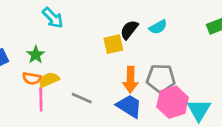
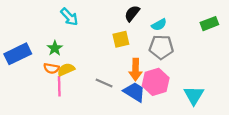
black semicircle: (129, 30) -> (132, 13), moved
gray pentagon: (161, 78) -> (161, 47), moved
gray line: (82, 98) -> (104, 83), moved
pink hexagon: (173, 102) -> (156, 82), moved

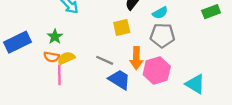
gray line: (104, 83) -> (105, 60), moved
blue trapezoid: (134, 92) -> (119, 80), moved
cyan triangle: (194, 95) -> (195, 84), turned -30

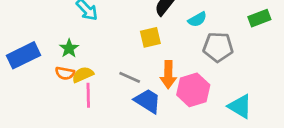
gray pentagon: (162, 35) -> (218, 47), moved
pink line: (59, 75) -> (88, 95), moved

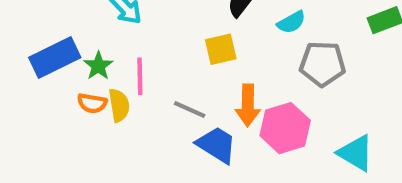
blue rectangle: (23, 55) -> (55, 58), moved
yellow semicircle: (83, 75) -> (119, 105), turned 105
pink line: (88, 95) -> (140, 76), moved

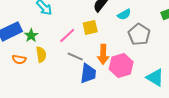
gray pentagon: (323, 64) -> (139, 34), turned 30
pink line: (140, 76) -> (67, 35), moved, turned 48
orange semicircle: (92, 103) -> (19, 59), moved
blue trapezoid: (217, 145) -> (88, 73), turned 65

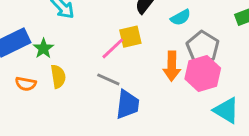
pink line: (67, 35) -> (113, 48), moved
orange arrow: (103, 54) -> (172, 66), moved
pink hexagon: (121, 65) -> (203, 74), moved

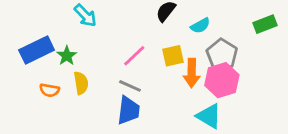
yellow square: (130, 37) -> (173, 56), moved
blue trapezoid: (128, 104) -> (128, 110), moved
cyan triangle: (226, 110) -> (209, 116), moved

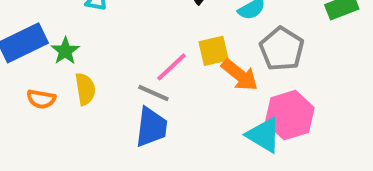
pink line: (134, 56) -> (171, 67), moved
orange arrow: (192, 73) -> (240, 75), turned -52
pink hexagon: (222, 80) -> (290, 115), moved

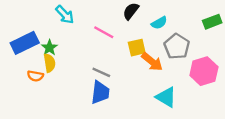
pink line: (171, 67) -> (104, 32), moved, turned 72
yellow semicircle: (85, 89) -> (49, 63), moved
pink hexagon: (290, 115) -> (204, 71), moved

